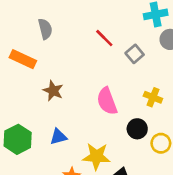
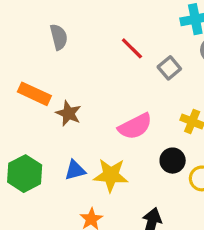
orange rectangle: (23, 59) -> (34, 94), moved
pink semicircle: (107, 101) -> (135, 126), turned -96
yellow star: (96, 156) -> (111, 175), moved

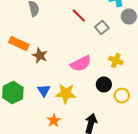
blue triangle: (75, 170) -> (44, 90), turned -48

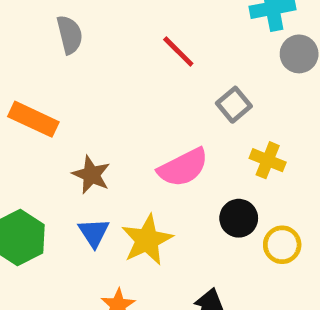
gray square: (102, 28) -> (234, 105), moved
brown star: (40, 56) -> (91, 175), moved
yellow star: (66, 94) -> (147, 240), turned -30

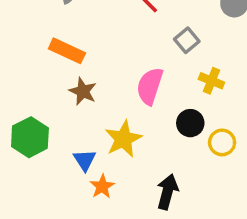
orange rectangle: (33, 119) -> (67, 51), moved
pink semicircle: (183, 167) -> (150, 86), turned 135
blue triangle: (94, 233) -> (85, 160), moved

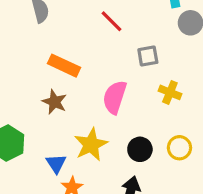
gray square: (187, 40) -> (148, 56), turned 30
orange rectangle: (67, 51) -> (64, 66), moved
black circle: (190, 123) -> (140, 149), moved

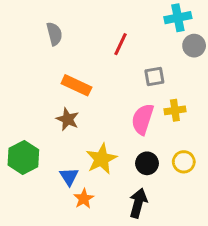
red line: (111, 21) -> (121, 44), turned 70
yellow cross: (170, 92) -> (175, 110), turned -30
pink semicircle: (115, 97) -> (143, 119), moved

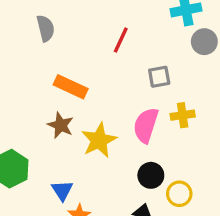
yellow star: (101, 159) -> (99, 140), moved
yellow circle: (184, 162) -> (179, 194), moved

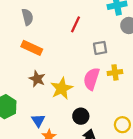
orange rectangle: (71, 87) -> (32, 48), moved
black circle: (151, 175) -> (81, 116), moved
yellow circle: (179, 194) -> (122, 125), moved

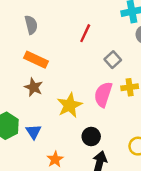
gray square: (100, 48) -> (113, 60), turned -32
brown star: (37, 79) -> (34, 87), moved
blue triangle: (38, 120) -> (34, 132), moved

